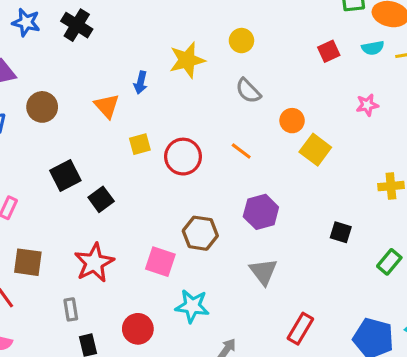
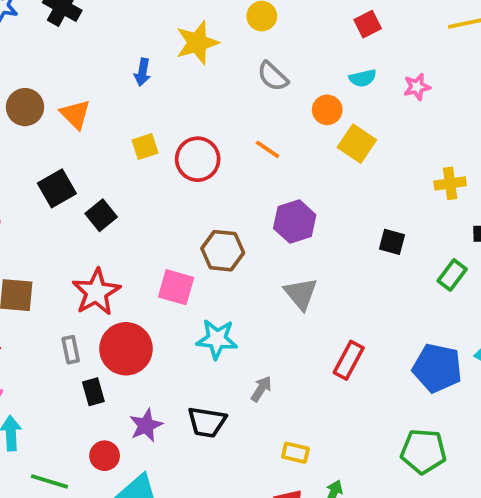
cyan semicircle: (373, 48) -> (363, 78), moved
orange triangle: (107, 106) -> (75, 114), moved
red circle: (138, 329) -> (126, 349), moved, size x1.4

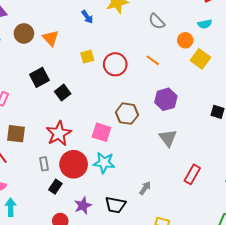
blue arrow: (142, 72) -> (87, 17), turned -48
cyan star: (217, 339) -> (104, 163), moved
black rectangle: (93, 392) -> (55, 187), turned 48

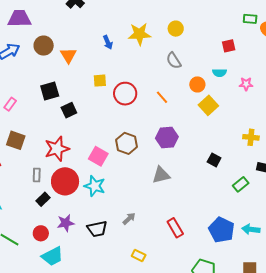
gray triangle: (168, 138) -> (161, 175), turned 42
red rectangle: (192, 174) -> (175, 228), moved, turned -72
black trapezoid: (115, 205) -> (97, 229), turned -35

